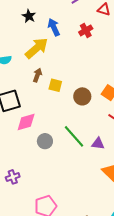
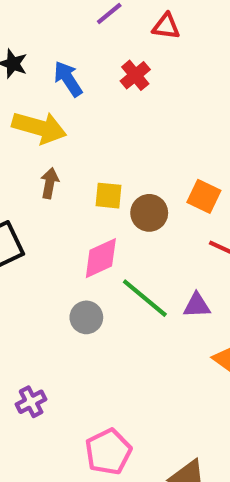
yellow arrow: (37, 48) -> (39, 128), turned 65
yellow square: (55, 85) -> (109, 196), moved
pink diamond: (26, 122) -> (101, 258), moved

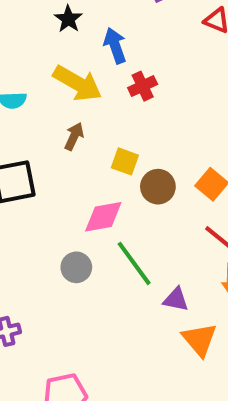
red cross: (135, 75) -> (143, 86), moved
purple triangle: (197, 305) -> (176, 299), moved

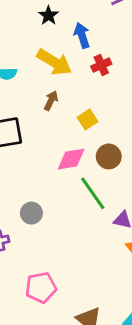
yellow square: (125, 161) -> (87, 119), turned 36
brown circle: (158, 187) -> (109, 156), moved
gray circle: (76, 267) -> (31, 213), moved

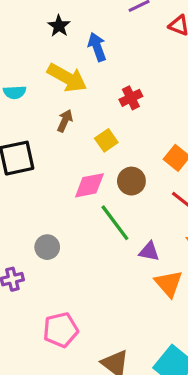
red cross: (101, 65) -> (131, 98), moved

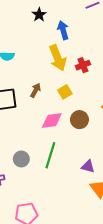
yellow arrow: (67, 78) -> (58, 58), moved, turned 35
brown arrow: (65, 121) -> (35, 90), moved
green line: (115, 223) -> (50, 155), moved, turned 50

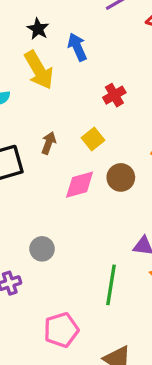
yellow arrow: (58, 58) -> (39, 70), moved
green line: (50, 155) -> (111, 285), moved

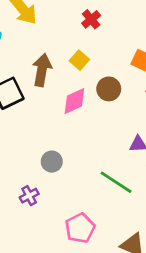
brown arrow: (49, 143) -> (42, 70), size x1.6
green line: (111, 285) -> (116, 182), turned -56

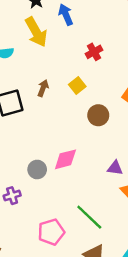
brown arrow: (42, 70) -> (43, 88), size x0.6
pink diamond: (74, 101) -> (65, 159), moved
green line: (116, 182) -> (89, 217), moved

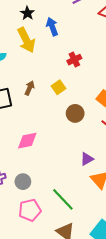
pink diamond: (65, 159) -> (27, 141), moved
purple triangle: (115, 168) -> (87, 159), turned -40
gray circle: (37, 169) -> (23, 182), moved

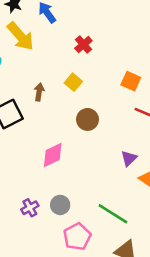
brown circle: (75, 113) -> (88, 119), moved

